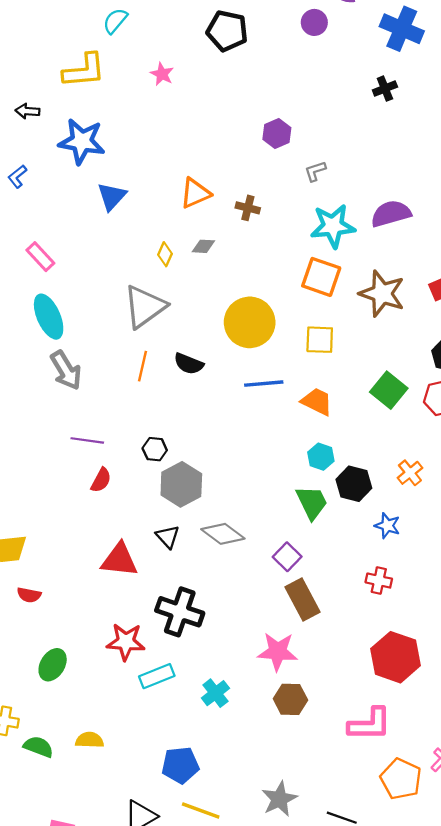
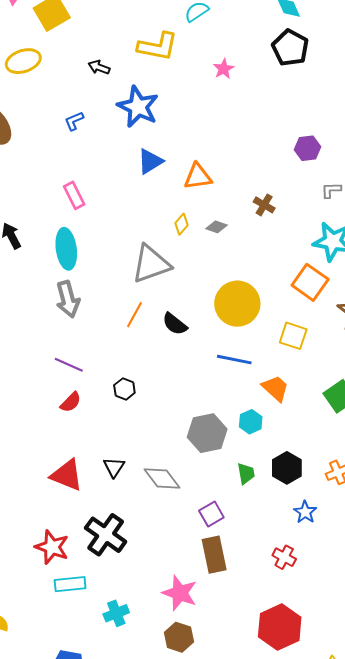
orange triangle: (195, 193) -> (198, 177), moved
cyan hexagon: (321, 457) -> (251, 422), moved
gray hexagon: (181, 484) -> (207, 433), moved
green trapezoid: (312, 502) -> (246, 474), size x0.7

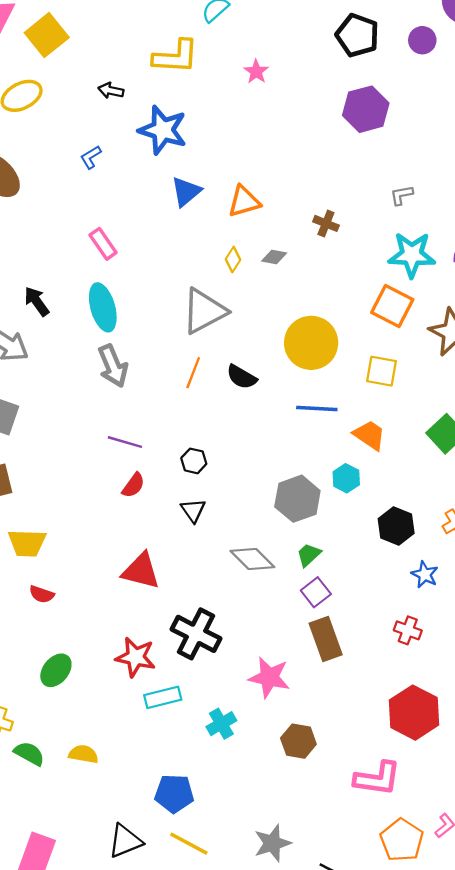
black pentagon: (290, 48) -> (357, 35), moved
purple hexagon: (308, 148) -> (366, 109), moved, size x1.5
black triangle: (114, 467) -> (193, 510), moved
green trapezoid: (246, 474) -> (309, 555), moved, turned -115
pink star: (180, 593) -> (269, 677), moved

